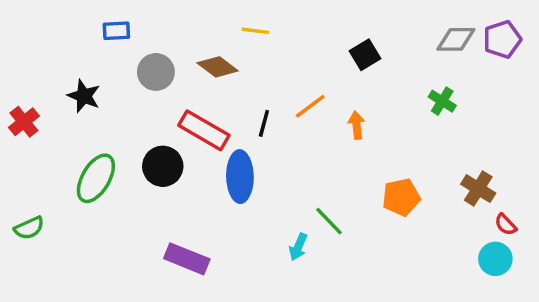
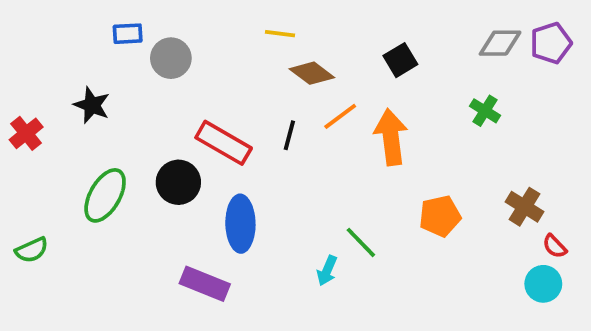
brown diamond: (218, 67) -> (312, 73), moved
gray circle: (156, 72) -> (171, 58), moved
orange arrow: (356, 125) -> (391, 137), size x1.8
blue ellipse: (240, 177) -> (240, 224), moved

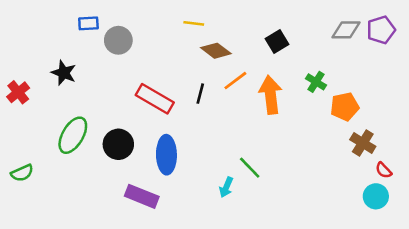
green cross: (485, 111) -> (316, 82), moved
black circle: (178, 182) -> (118, 144), moved
orange pentagon: (440, 216) -> (345, 107), moved

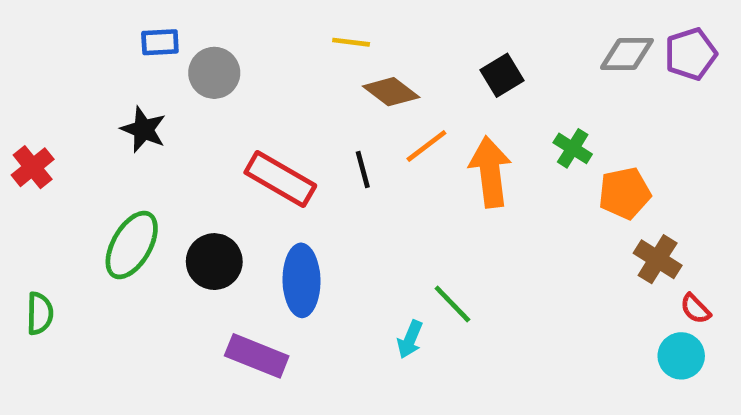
black star: (64, 73) -> (143, 129), moved
black line: (200, 94) -> (363, 170), turned -30
green semicircle: (22, 173) -> (40, 313), turned -65

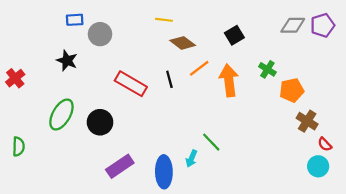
blue ellipse: (301, 280) -> (164, 172), moved
purple rectangle: (257, 356) -> (120, 166), turned -56

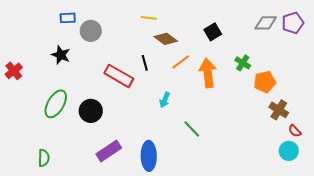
black line: (169, 79) -> (145, 63), moved
green semicircle: (18, 146) -> (44, 158), moved
cyan arrow: (191, 159) -> (165, 100), moved

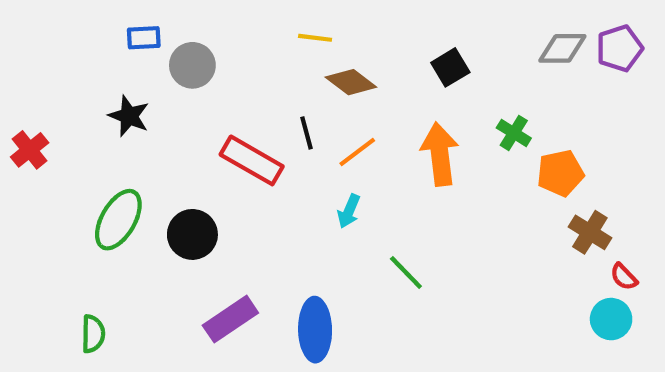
orange line: (181, 62) -> (357, 152), moved

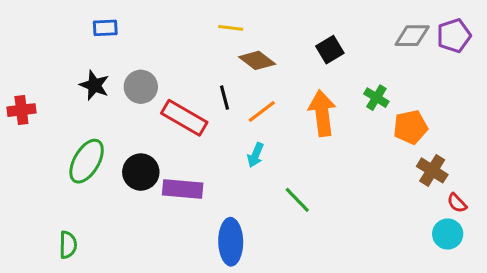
gray circle: (192, 65) -> (141, 87), moved
red cross: (30, 150) -> (21, 110), turned 32
purple rectangle: (230, 319) -> (183, 189), moved, turned 39

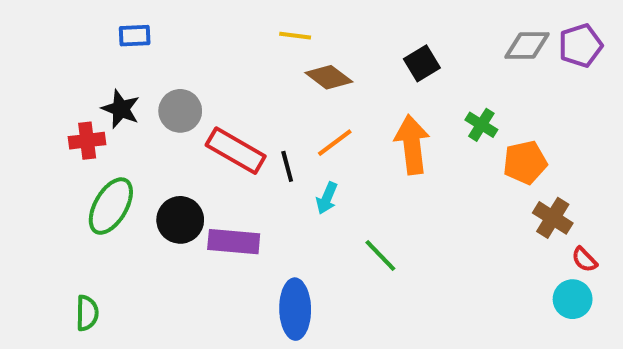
black line: (224, 98) -> (287, 166), moved
red cross: (21, 110) -> (87, 141), moved

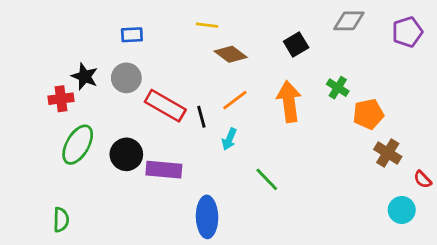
blue rectangle: (135, 36) -> (132, 35), moved
gray diamond: (527, 46) -> (349, 21), moved
red semicircle: (584, 260) -> (423, 179), moved

